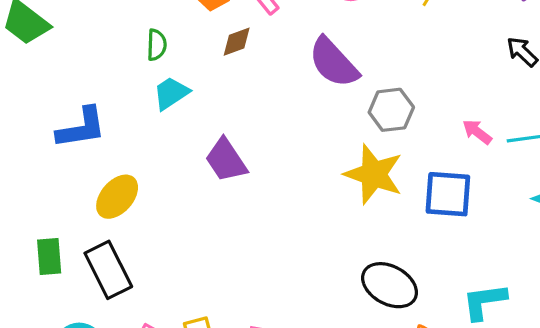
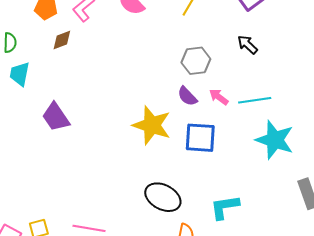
purple semicircle: (334, 63) -> (187, 96), moved, size x0.6
cyan trapezoid: (171, 93) -> (20, 74), turned -45
gray hexagon: (391, 110) -> (196, 61), moved

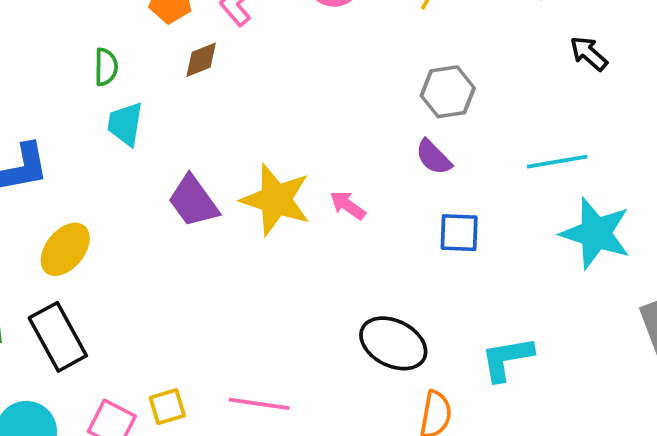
black arrow: (247, 45) -> (589, 54), moved
pink arrow: (219, 97) -> (348, 205), moved
yellow star: (152, 125) -> (276, 200), moved
blue square: (200, 138) -> (459, 233), size x0.7

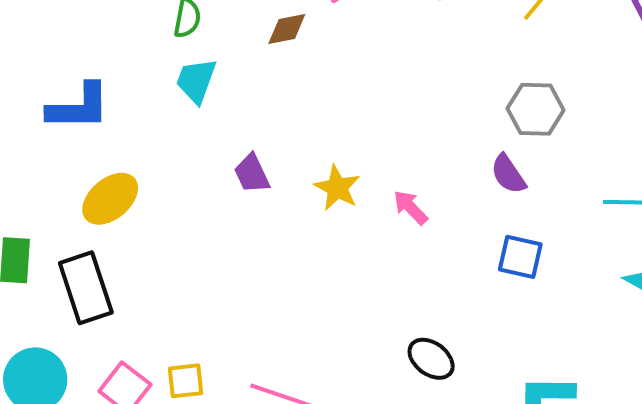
yellow star: (276, 200) -> (337, 188), size x0.6
purple trapezoid: (193, 201) -> (252, 174), size x0.7
black ellipse: (393, 343) -> (431, 359), size x0.7

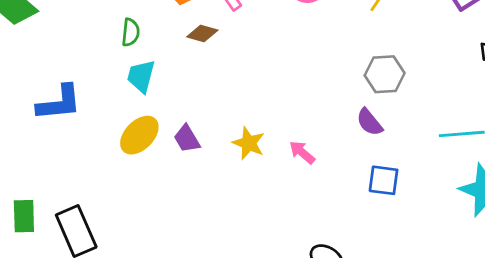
brown diamond: (287, 29) -> (202, 33), turned 32
yellow ellipse: (110, 199) -> (139, 135), moved

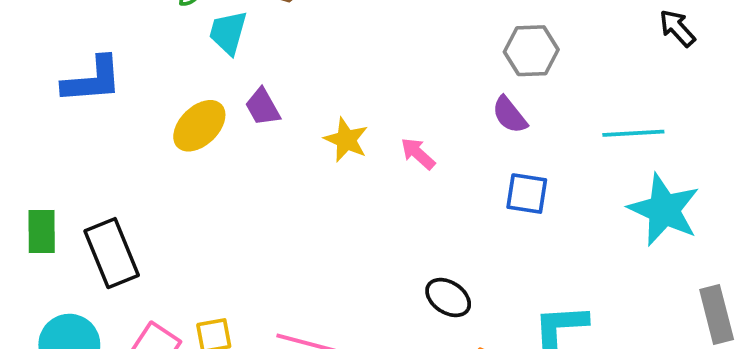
cyan trapezoid: (141, 76) -> (228, 33), moved
purple trapezoid: (187, 139) -> (263, 107), moved

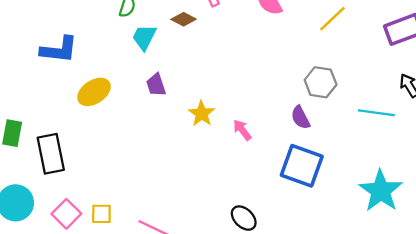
yellow ellipse: (199, 126) -> (94, 92), moved
cyan line: (633, 133) -> (376, 113), moved
blue square: (527, 194) -> (302, 166), size x1.6

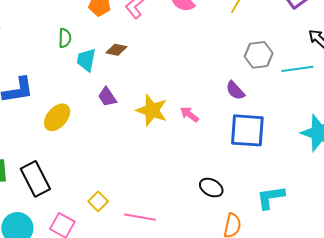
brown diamond: (184, 19) -> (116, 50), moved
gray hexagon: (321, 82) -> (259, 55), moved
yellow star: (202, 114) -> (152, 110), size x1.4
yellow square: (101, 214) -> (98, 201), moved, turned -30

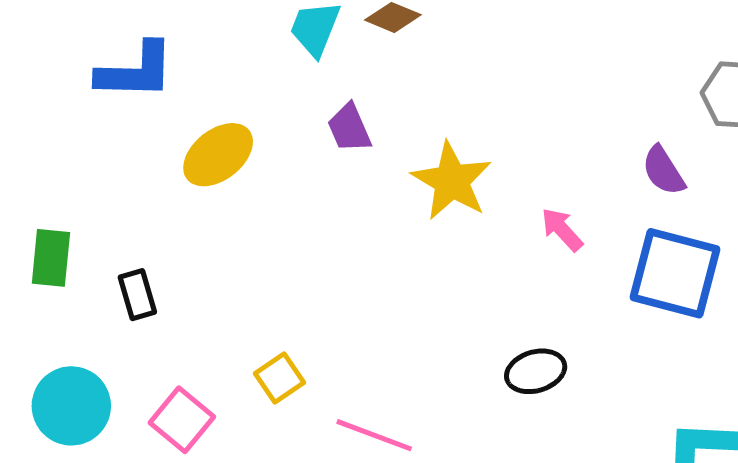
pink arrow: (189, 114) -> (562, 230), moved
black rectangle: (35, 179) -> (137, 295), size x0.6
black ellipse: (211, 188) -> (536, 371), moved, turned -55

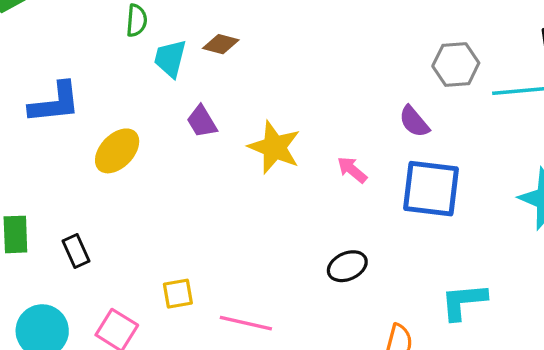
yellow square: (280, 378) -> (178, 294), turned 32

